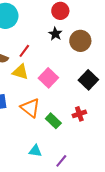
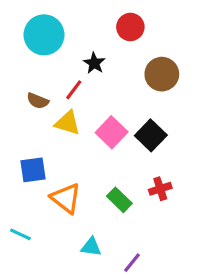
black star: (55, 34) -> (94, 63), moved
black square: (88, 80) -> (151, 135), moved
orange triangle: (30, 108) -> (66, 198), moved

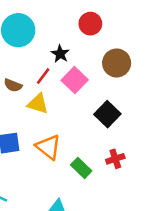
pink square: (112, 132) -> (75, 80), moved
orange triangle: (66, 198) -> (48, 147), moved

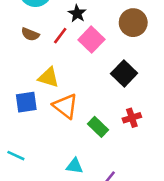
brown semicircle: (13, 85) -> (30, 34), moved
yellow triangle: (38, 104) -> (48, 77), moved

